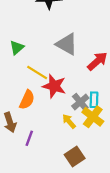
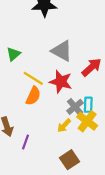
red star: (54, 86) -> (61, 82), moved
orange semicircle: (27, 100) -> (33, 96), moved
yellow arrow: (69, 121) -> (64, 126), turned -96

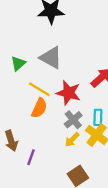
gray triangle: (62, 51) -> (51, 58), moved
gray cross: (75, 107) -> (73, 120), moved

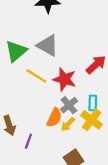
green triangle: (18, 64) -> (16, 51), size x1.5
orange semicircle: (39, 108) -> (54, 118), moved

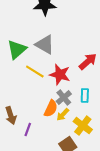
yellow cross: (92, 120) -> (83, 126), moved

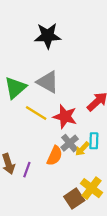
yellow arrow: (63, 115) -> (82, 149), moved
yellow cross: (83, 126) -> (92, 188), moved
purple line: (28, 130) -> (27, 170), moved

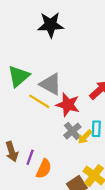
gray triangle: (48, 82) -> (51, 84), moved
orange semicircle: (55, 156) -> (44, 169), moved

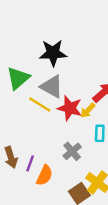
black star: (51, 25) -> (53, 53), moved
gray cross: (72, 131) -> (72, 151), moved
yellow arrow: (85, 137) -> (88, 111), moved

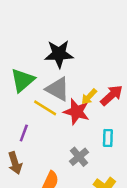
yellow arrow: (88, 111) -> (89, 97), moved
purple line: (30, 163) -> (24, 133), moved

